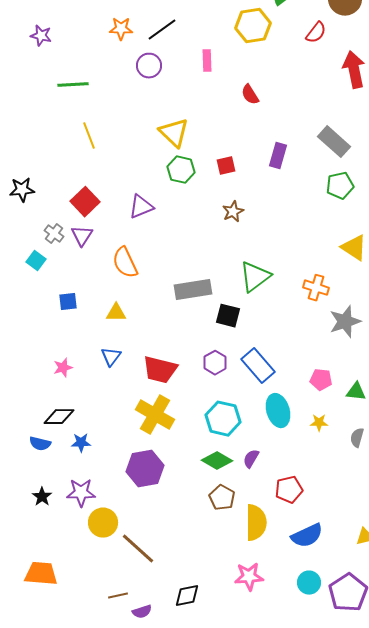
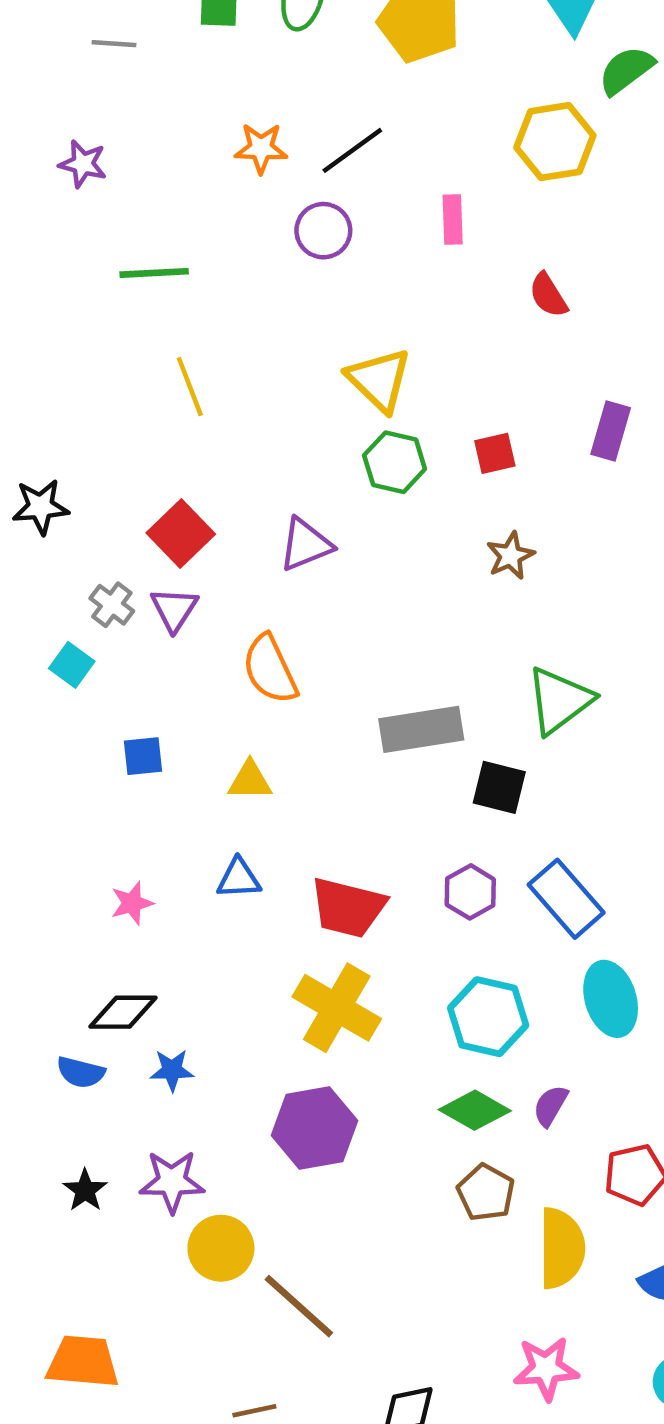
blue triangle: (111, 357) -> (239, 879), turned 50

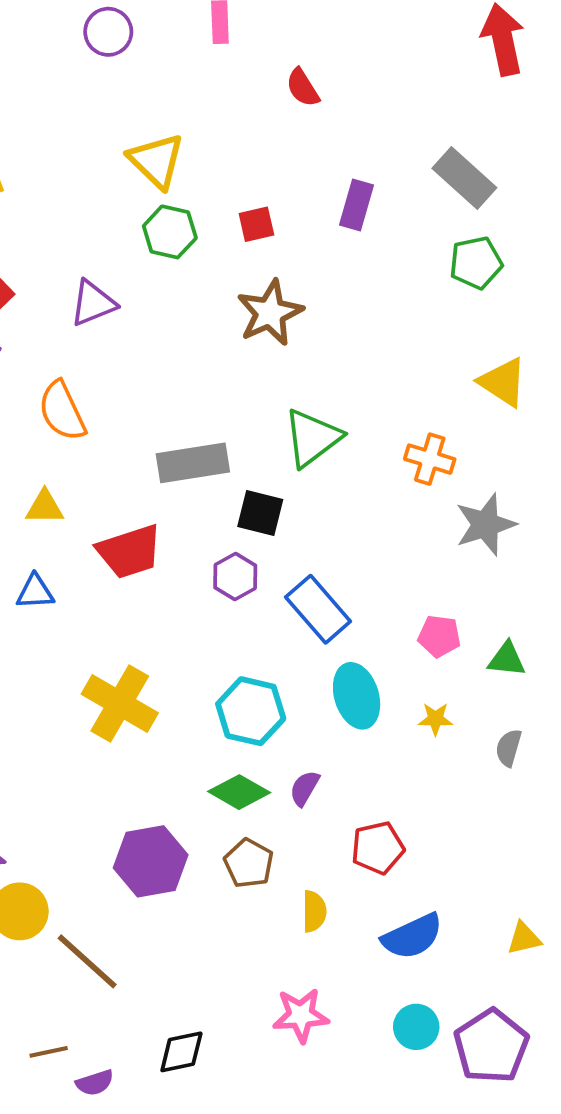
brown star: (510, 556) -> (270, 313), size x1.6
purple hexagon: (470, 892) -> (235, 576), moved
red trapezoid: (348, 908) -> (129, 551), moved, turned -32
purple hexagon: (314, 1128) -> (151, 861), moved
yellow semicircle: (562, 1248) -> (314, 911), size x0.6

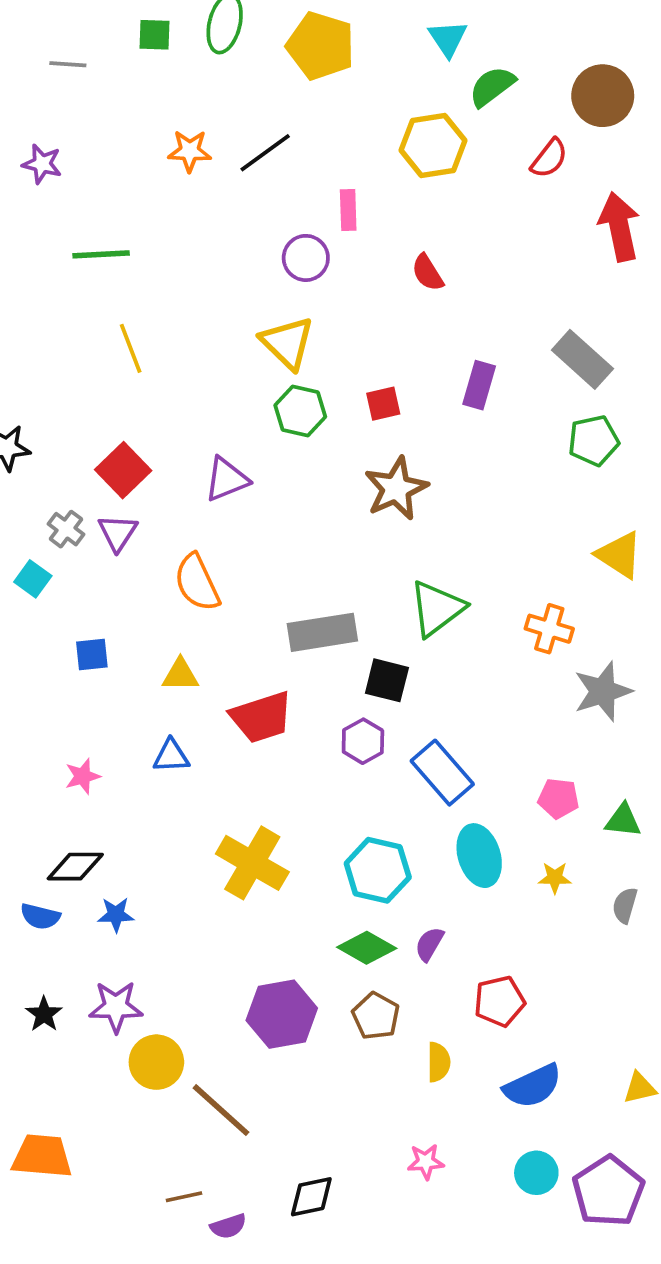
purple circle: (108, 32) -> (306, 258), moved
pink star: (301, 1015) -> (426, 1162), size x0.7

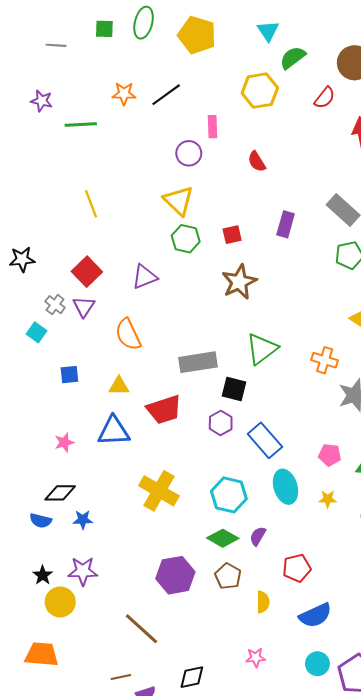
green line: (101, 254) -> (81, 125), moved
blue triangle: (171, 756) -> (114, 431), size x1.6
yellow circle: (156, 1062) -> (60, 602), moved

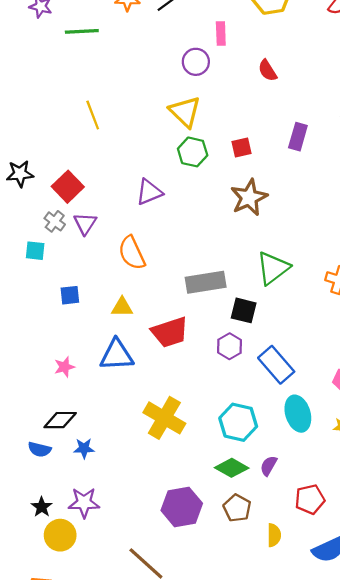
red square: (87, 272) -> (68, 187), moved
cyan square: (37, 332) -> (35, 251), turned -30

